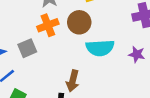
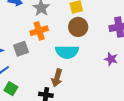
brown circle: (79, 22) -> (78, 27), moved
cyan semicircle: (100, 48) -> (67, 52), moved

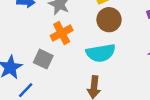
gray square: (21, 49) -> (43, 59), turned -35

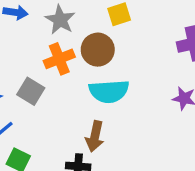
brown circle: (109, 20) -> (98, 50), moved

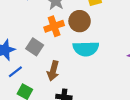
brown arrow: (95, 136) -> (53, 71), moved

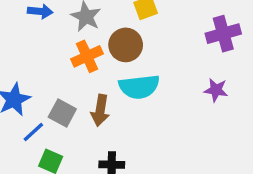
gray square: (35, 47) -> (62, 113), moved
brown arrow: (53, 71) -> (100, 110), moved

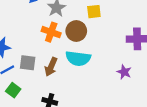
orange cross: (87, 56) -> (51, 32), turned 30
gray square: (62, 113) -> (28, 63), turned -35

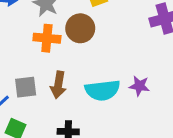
cyan semicircle: (78, 58) -> (102, 90), moved
purple star: (124, 72) -> (139, 86), moved

